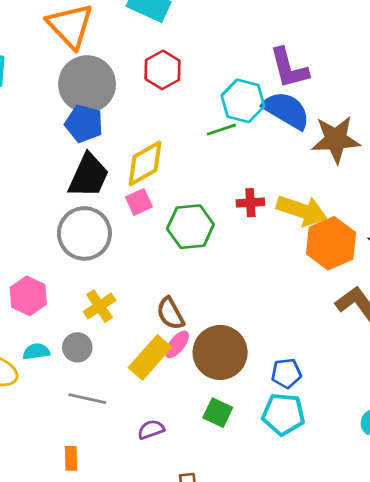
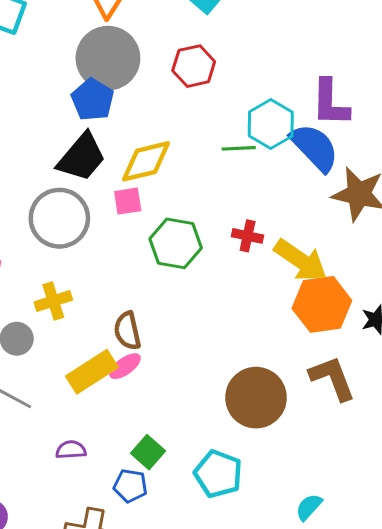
brown circle: (220, 352) -> (256, 398), moved
blue pentagon: (286, 373) -> (130, 486), moved

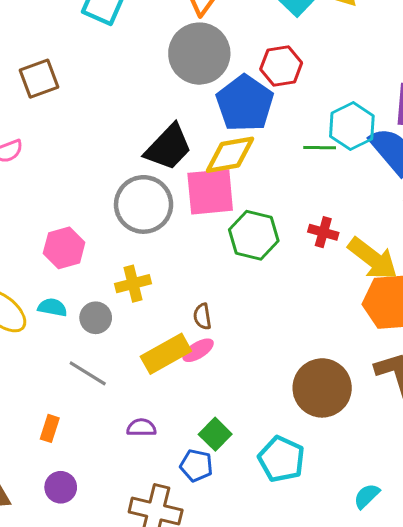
blue pentagon: (93, 100) -> (245, 103), moved, size x1.4
pink square: (128, 201) -> (210, 192), size x1.8
brown semicircle: (127, 331) -> (202, 316), size x0.7

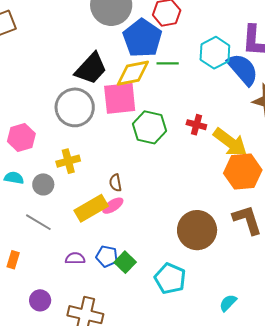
green line: (320, 148) -> (168, 63), moved
blue pentagon: (196, 465) -> (107, 256), moved
purple circle: (61, 487) -> (40, 300), moved

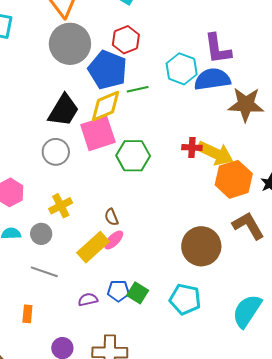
blue semicircle: (243, 69) -> (212, 79), turned -45
gray circle: (75, 107) -> (56, 152), size x0.7
red cross: (196, 125) -> (192, 147), moved
cyan semicircle: (228, 303) -> (247, 311), size x1.8

